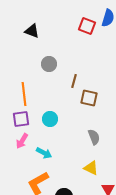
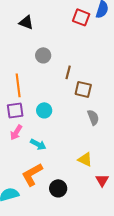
gray semicircle: (94, 137) -> (93, 117), moved

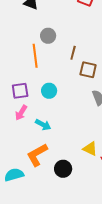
orange line: (18, 85) -> (35, 56), moved
yellow triangle: (85, 159) -> (90, 149), moved

